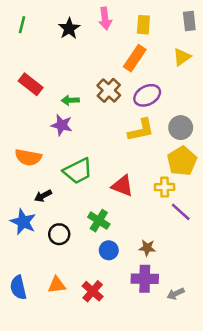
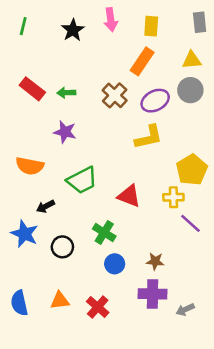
yellow triangle: (182, 57) -> (192, 60), turned 30
green arrow: (70, 100) -> (66, 93), moved
gray circle: (181, 128) -> (190, 90), moved

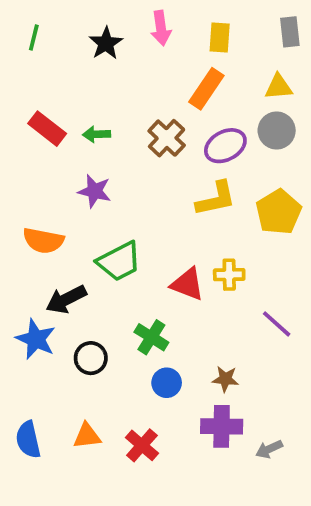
yellow pentagon: (192, 170) -> (278, 212), moved
yellow cross: (173, 197) -> (229, 275), moved
black arrow: (45, 206) -> (66, 299), size x1.5

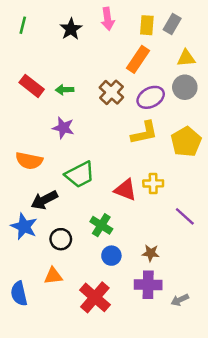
gray rectangle: (290, 32) -> (172, 24), moved, turned 36
orange triangle: (87, 436) -> (53, 276), moved
red cross: (142, 445) -> (95, 297), size x1.4

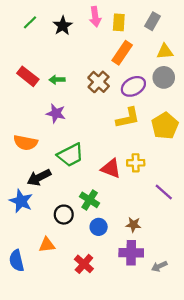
green line: (23, 25) -> (30, 22), moved, turned 32
yellow rectangle: (147, 25) -> (119, 22), moved
black circle: (61, 239) -> (64, 215), moved
red cross: (95, 297) -> (84, 264), size x0.7

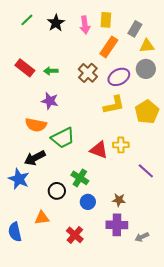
pink arrow: (95, 17) -> (85, 25), moved
gray rectangle: (153, 21) -> (135, 29), moved
orange semicircle: (26, 143) -> (36, 125), moved

